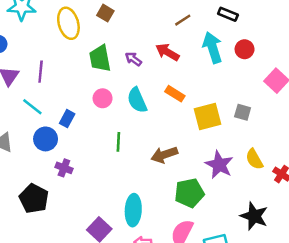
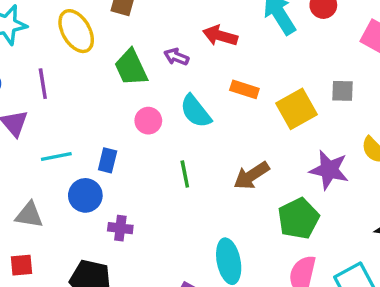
purple line: (41, 72) -> (43, 84), moved
cyan line: (32, 107) -> (56, 156), turned -35

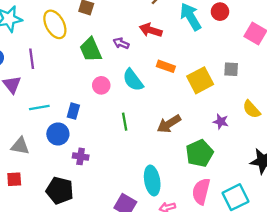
purple star: (329, 170) -> (221, 122), size x0.6

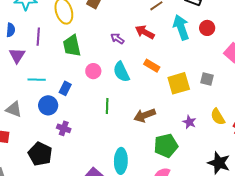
green trapezoid: (91, 50) -> (72, 46), moved

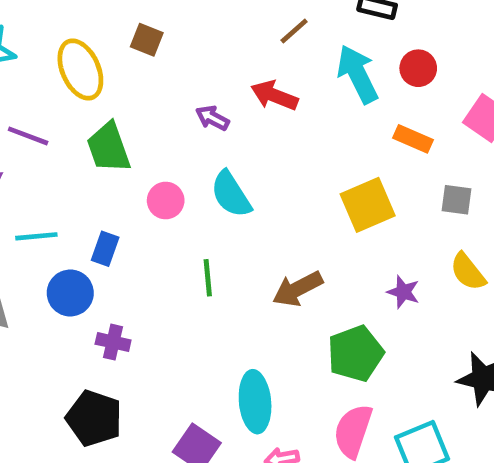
purple line: (38, 37) -> (28, 136), turned -66
orange rectangle: (152, 66) -> (413, 139), moved
gray square: (207, 79) -> (457, 200), moved
black pentagon: (40, 154) -> (94, 418), moved

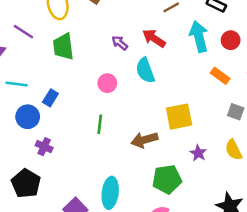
cyan semicircle: (231, 194) -> (145, 70), moved
pink circle: (166, 201) -> (107, 83), moved
yellow square: (368, 205) -> (179, 117), moved

